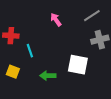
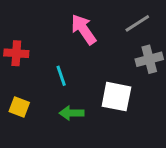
pink arrow: (56, 20) -> (84, 29), size x1.5
cyan line: (30, 51) -> (61, 76), moved

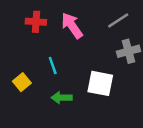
red cross: (16, 53) -> (36, 22), moved
yellow square: (19, 107) -> (22, 82), moved, turned 30

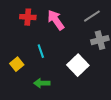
white square: (100, 83) -> (78, 65), turned 35
green arrow: (62, 98) -> (42, 83), moved

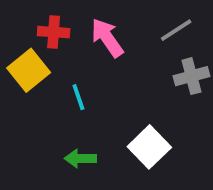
yellow square: (17, 64) -> (29, 70), moved, size x1.5
white square: (78, 65) -> (149, 147), moved

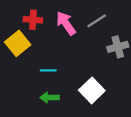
gray line: (176, 30) -> (97, 21), moved
cyan line: (78, 97) -> (48, 70), moved, turned -70

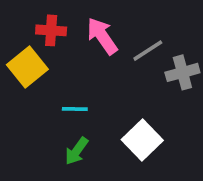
gray line: (97, 21) -> (148, 51), moved
green arrow: (49, 98) -> (77, 151), turned -54

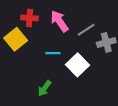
cyan line: (75, 109) -> (53, 53), moved
white square: (142, 140) -> (78, 65), moved

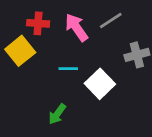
gray line: (86, 30) -> (111, 21), moved

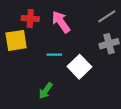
gray line: (111, 21) -> (107, 16), moved
yellow square: (20, 51) -> (16, 40), turned 30

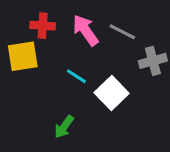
gray line: (107, 16) -> (122, 32), moved, turned 60
cyan line: (54, 55) -> (76, 76), turned 32

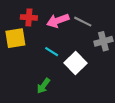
pink arrow: (86, 30) -> (58, 21), turned -75

